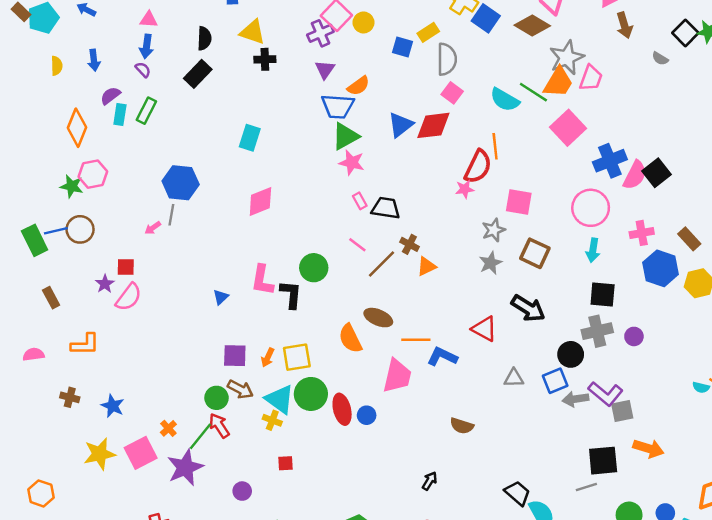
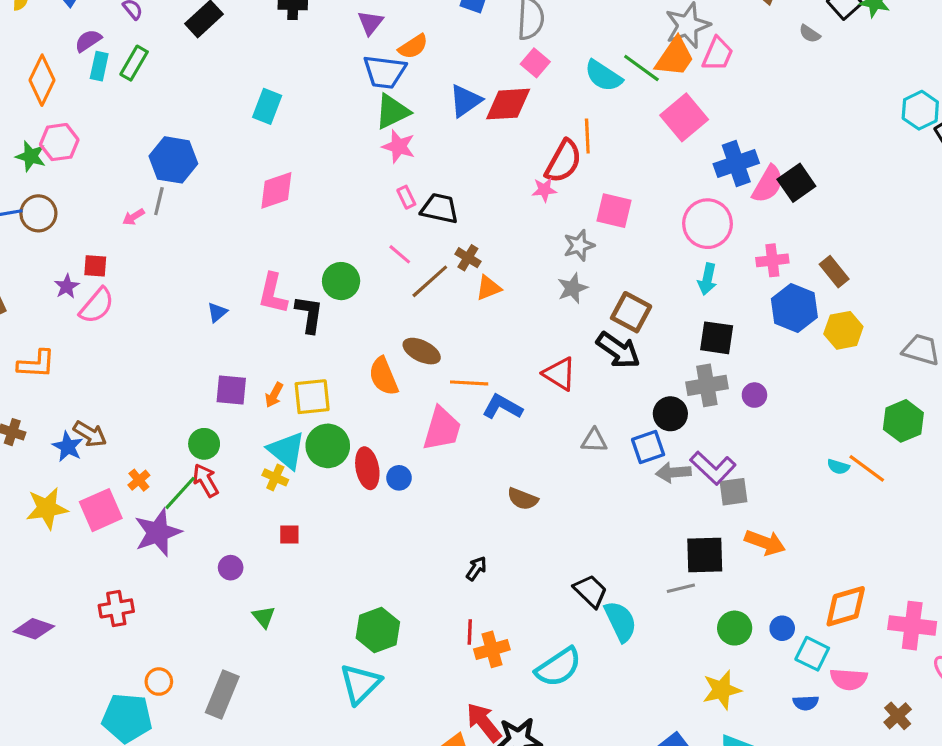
brown square: (535, 253) -> (631, 312), moved
brown arrow: (240, 389) -> (90, 434), moved

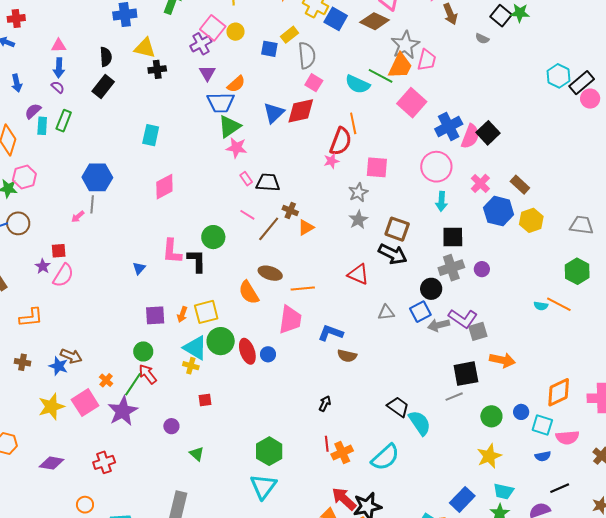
pink cross: (772, 260) -> (480, 183), turned -30
blue L-shape: (502, 407) -> (331, 333), moved
purple diamond: (34, 629) -> (52, 463), moved
orange circle: (159, 682) -> (85, 505), moved

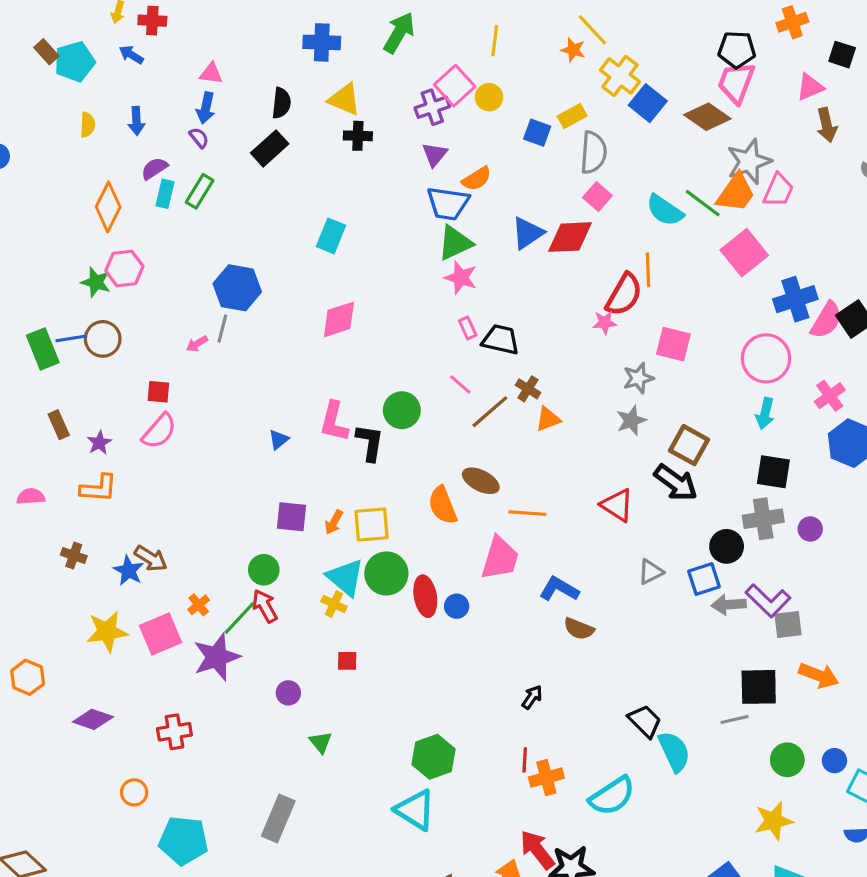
purple star: (43, 266) -> (99, 443), moved
gray triangle: (386, 313) -> (651, 572), turned -30
cyan triangle: (263, 486) -> (415, 810), turned -44

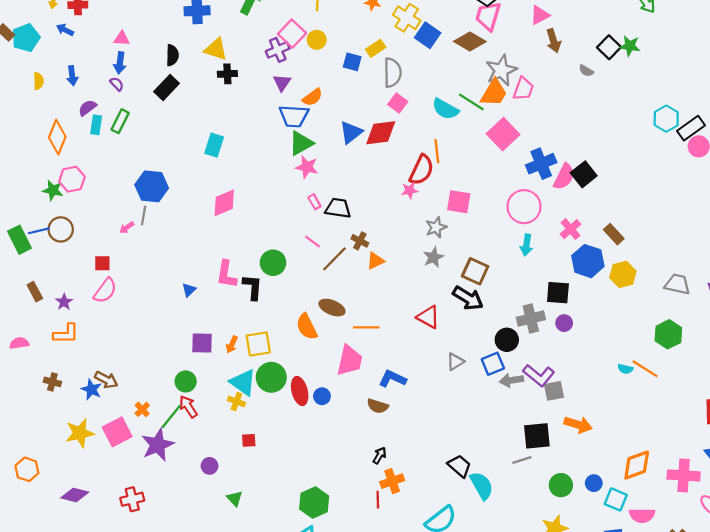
black square: (773, 472) -> (558, 293), moved
brown semicircle: (579, 629) -> (378, 406), moved
orange cross: (546, 778) -> (392, 481), moved

